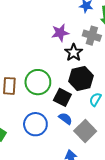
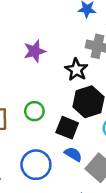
purple star: (60, 33) -> (35, 51), moved
green circle: (38, 82) -> (34, 111), size x0.6

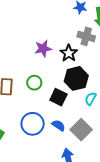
purple star: (35, 51) -> (43, 49), moved
blue semicircle: (73, 154) -> (59, 125), moved

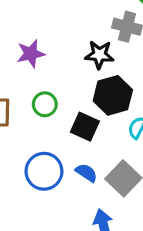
purple star: (43, 49) -> (31, 54), moved
black star: (69, 53) -> (99, 55), turned -30

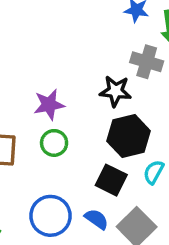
purple star: (31, 54) -> (49, 105), moved
black square: (85, 127) -> (111, 180), moved

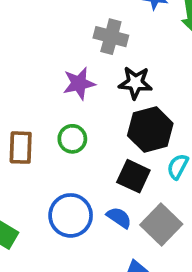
gray cross: (147, 62) -> (111, 37), moved
purple star: (49, 105) -> (79, 83), moved

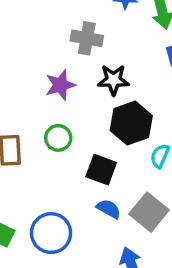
black square: (133, 176) -> (101, 170), moved
blue circle: (71, 215) -> (51, 233), moved

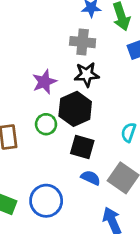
gray cross: (87, 38) -> (83, 42), moved
black hexagon: (131, 123) -> (75, 109), moved

